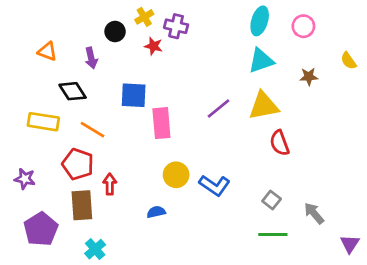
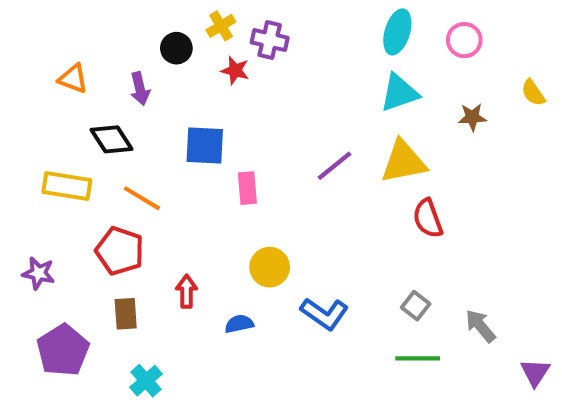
pink rectangle: (161, 123) -> (247, 188), size x0.7
red arrow: (110, 184) -> (187, 291), moved
blue L-shape: (215, 185) -> (324, 314), moved
brown rectangle: (82, 205) -> (126, 314), size x0.7

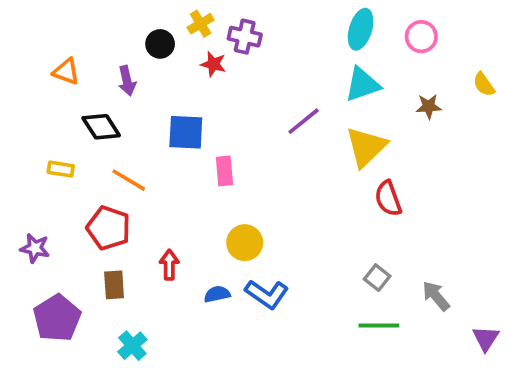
yellow triangle: (403, 162) -> (366, 147), turned -33
purple line: (334, 166) -> (304, 121), moved
yellow rectangle: (67, 186) -> (61, 169), size x0.6
blue L-shape: (324, 314) -> (267, 294), moved

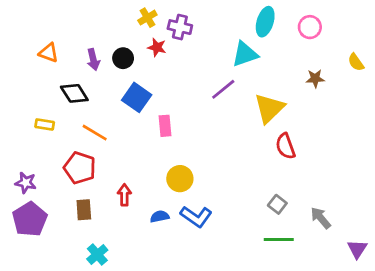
black circle: (160, 44) -> (123, 58), moved
cyan triangle: (362, 84) -> (245, 54), moved
blue square: (186, 132) -> (137, 97), turned 32
purple pentagon: (57, 318) -> (30, 219), moved

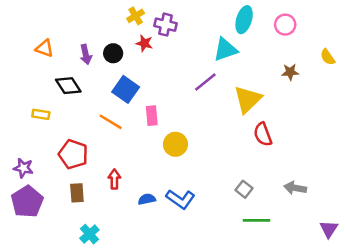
orange line: (95, 133) -> (111, 122), moved
yellow circle: (180, 179) -> (175, 144), moved
gray square: (277, 204) -> (244, 189), moved
gray arrow: (321, 218) -> (295, 188), moved, turned -40

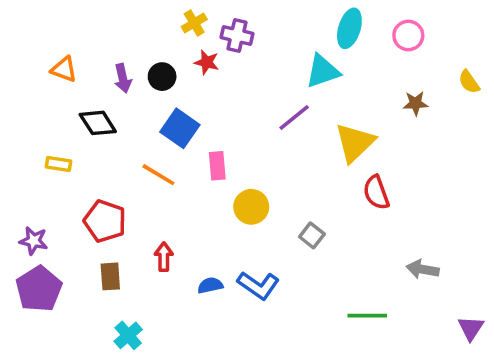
gray square: (244, 189) -> (312, 235), moved

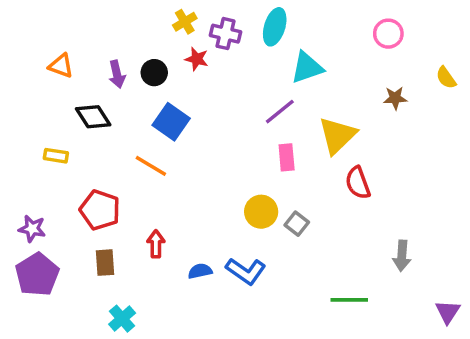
cyan ellipse: (349, 28) -> (275, 27), moved
pink rectangle: (217, 166) -> (287, 157), moved
yellow circle: (251, 207) -> (261, 212), moved
gray arrow: (423, 269) -> (402, 256), turned -96

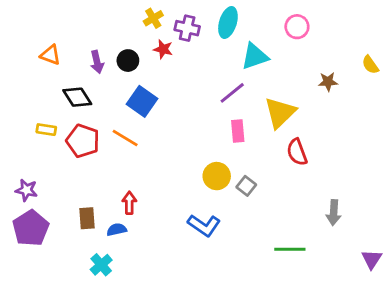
pink circle: (388, 34) -> (297, 27), moved
red pentagon: (100, 210) -> (83, 141), moved
blue semicircle: (200, 271) -> (117, 230), moved

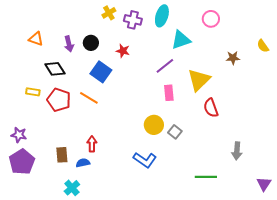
red star: (163, 49) -> (123, 51), moved

